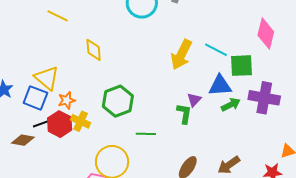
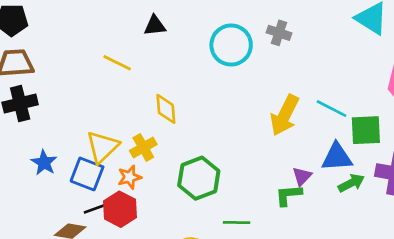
yellow triangle: (47, 78) -> (102, 147), turned 36
green L-shape: (184, 114) -> (289, 195), turned -105
yellow cross: (81, 121) -> (143, 147), moved, turned 36

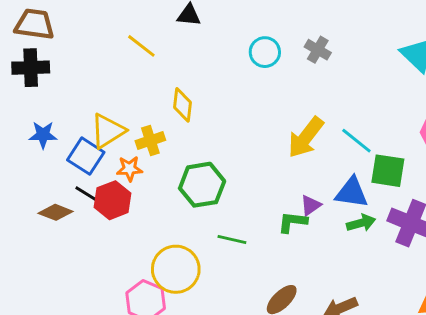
cyan circle: (231, 45) -> (265, 52), size x0.7
blue star: (44, 163) -> (43, 135), turned 30
black line: (95, 209) -> (87, 194), turned 40

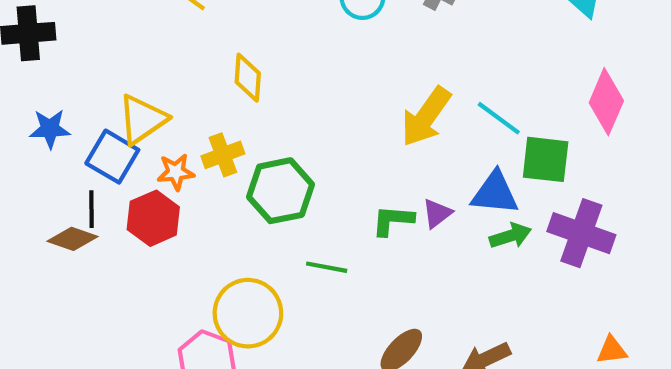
yellow cross: (150, 141) -> (223, 155), moved
black line: (87, 194) -> (92, 209), moved, turned 60
green L-shape: (293, 222) -> (393, 220), moved

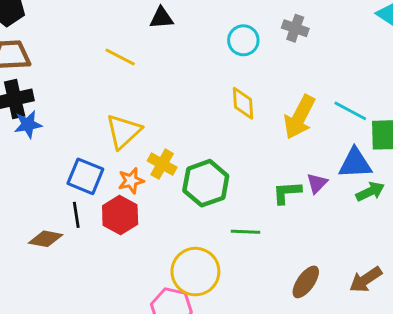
yellow diamond: (248, 78) -> (243, 103), moved
yellow triangle: (142, 119) -> (123, 131), moved
blue star: (50, 129) -> (28, 124), moved
yellow cross: (223, 155) -> (162, 164), turned -32
brown diamond: (72, 239) -> (46, 239), moved

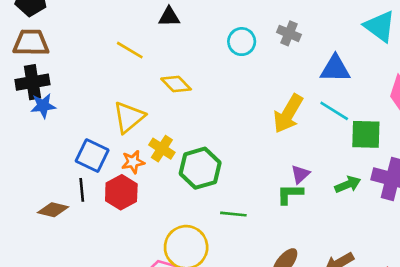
yellow diamond: (243, 103) -> (176, 84), moved, turned -44
blue triangle: (355, 163) -> (335, 69), moved
green L-shape: (287, 193) -> (290, 194), moved

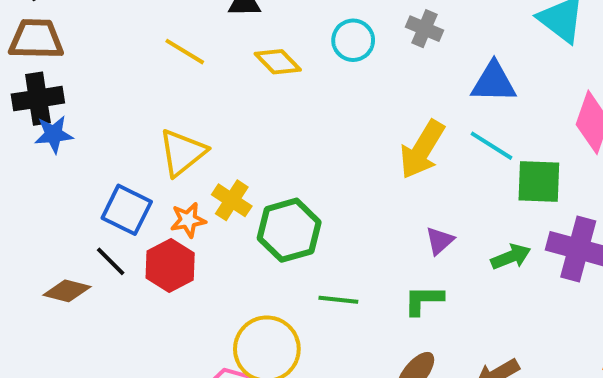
yellow diamond: (176, 84) -> (278, 62), moved
black line: (82, 190) -> (111, 261), turned -40
green L-shape: (290, 194) -> (424, 300), moved

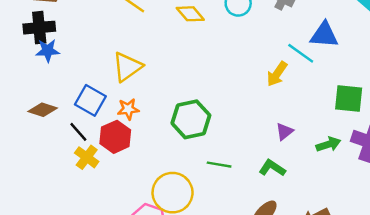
cyan line: (491, 146) -> (301, 53), moved
yellow arrow: (422, 149) -> (277, 74), size x0.7
yellow cross: (232, 200) -> (87, 157), moved
brown diamond: (67, 291) -> (43, 110), moved
green L-shape: (424, 300) -> (272, 168), turned 30

